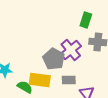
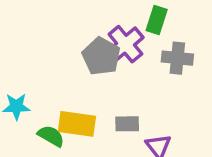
purple cross: (71, 50) -> (125, 44), moved
gray pentagon: (54, 59) -> (101, 56), moved

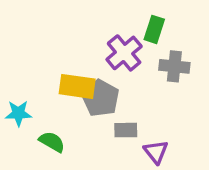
gray pentagon: (101, 56) -> (101, 98), moved
yellow rectangle: (77, 124) -> (77, 86), moved

